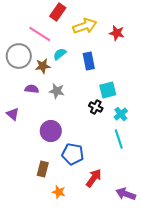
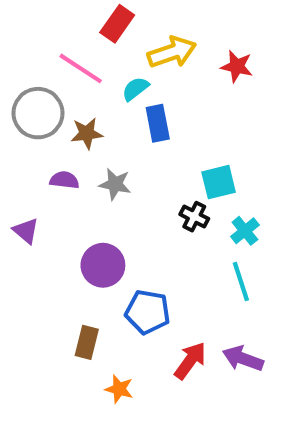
cyan semicircle: (60, 54) -> (135, 89), moved
blue rectangle: (89, 61) -> (158, 123), moved
purple arrow: (126, 194) -> (243, 359), moved

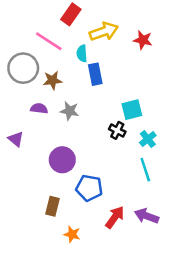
cyan semicircle: (135, 89) -> (82, 53), turned -56

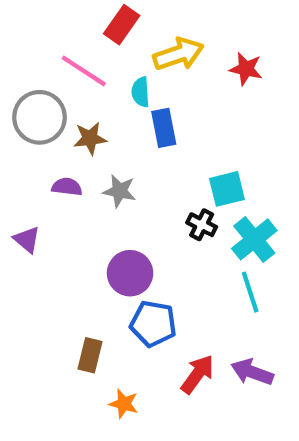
cyan cross: (148, 139) -> (254, 239), size x1.5
purple circle: (62, 160) -> (130, 273), moved

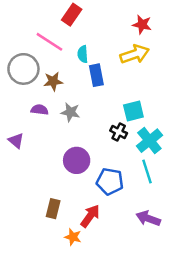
yellow arrow: (178, 54) -> (135, 54), moved
red star: (246, 69) -> (142, 24), moved
blue pentagon: (153, 324) -> (110, 181), moved
red arrow: (197, 374) -> (90, 216), moved

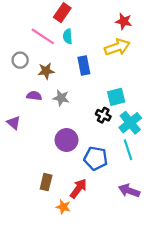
cyan semicircle: (83, 54) -> (68, 36), moved
gray circle: (23, 69) -> (20, 60), size x0.6

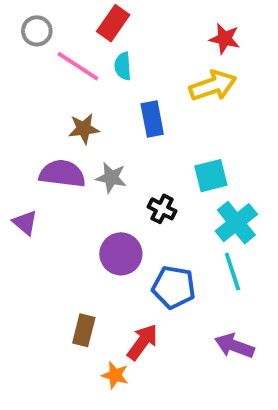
gray circle: (20, 60) -> (37, 31), moved
purple semicircle: (34, 96) -> (62, 174), size x1.6
black cross: (103, 115) -> (162, 209), moved

